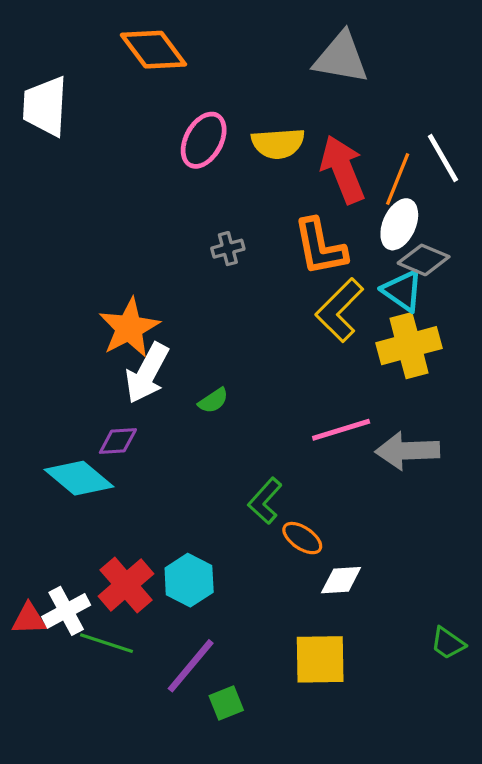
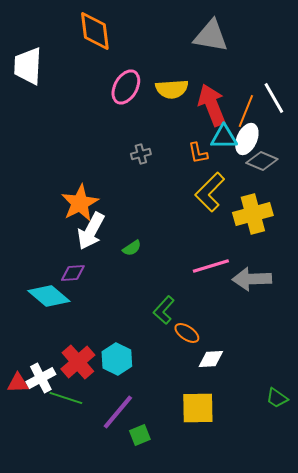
orange diamond: (153, 50) -> (95, 31), turned 30
orange L-shape: (320, 247) -> (198, 153), size x0.6
cyan triangle: (403, 291) -> (224, 137), moved, turned -36

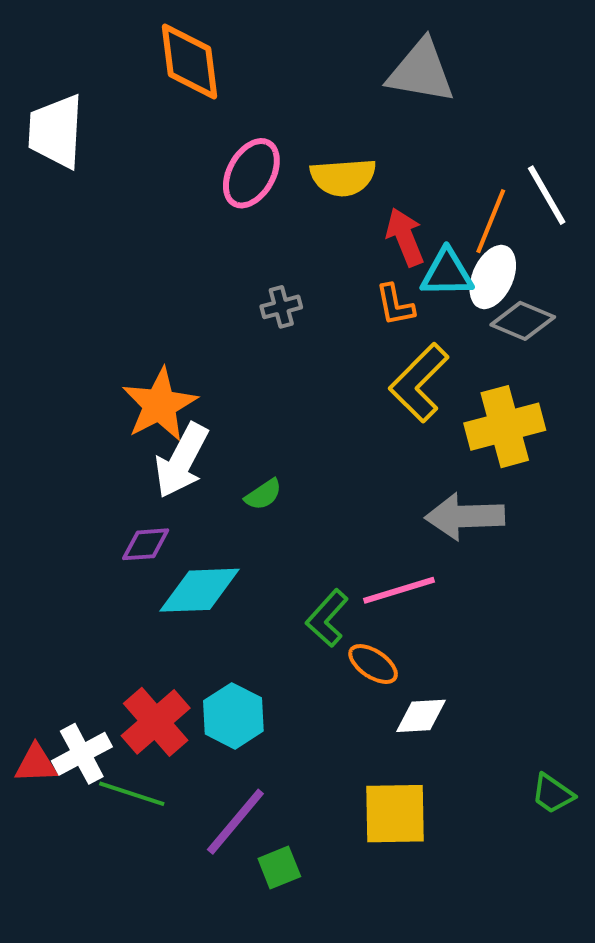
red arrow: (212, 105) -> (405, 237), moved, size x0.7
pink line: (211, 266) -> (399, 590), moved
gray arrow: (252, 279) -> (465, 516), moved
cyan diamond: (49, 296) -> (200, 590), moved, turned -42

